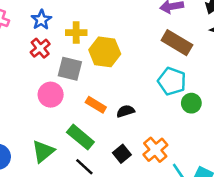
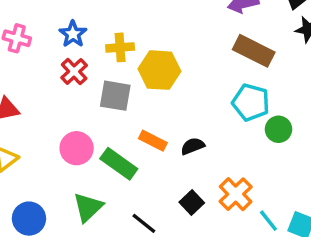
pink circle: (51, 95) -> (77, 148), moved
green rectangle: (80, 137) -> (119, 164), moved

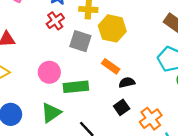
orange rectangle: (153, 141) -> (111, 66), moved
green rectangle: (119, 164) -> (76, 87), turned -50
black square: (192, 203) -> (122, 107), moved

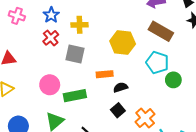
yellow hexagon: (112, 28) -> (123, 43), moved
orange rectangle: (111, 66) -> (105, 74), turned -35

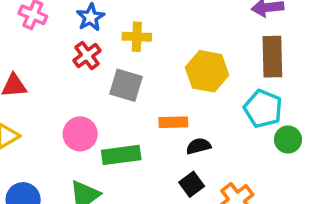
brown rectangle: (161, 31) -> (272, 57), turned 55

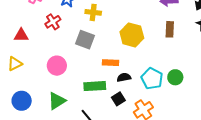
red cross: (87, 56) -> (53, 22), moved
brown rectangle: (272, 57) -> (170, 29), size x0.7
cyan pentagon: (263, 109) -> (152, 79), moved
green rectangle: (121, 155) -> (95, 86), moved

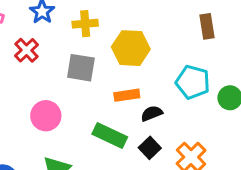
yellow hexagon: (132, 35) -> (131, 48), moved
cyan pentagon: (152, 79) -> (193, 82), moved
green rectangle: (95, 86) -> (110, 136), turned 40

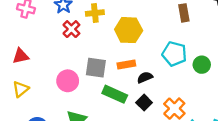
red cross: (26, 50) -> (71, 29), moved
gray square: (81, 68) -> (96, 68), moved

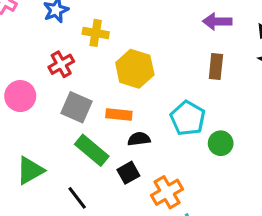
red cross: (71, 29) -> (61, 64), moved
pink circle: (68, 81) -> (20, 96), moved

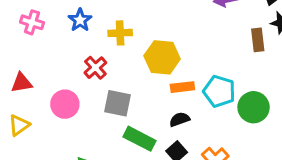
brown rectangle: (216, 66) -> (258, 40), moved
orange rectangle: (119, 115) -> (182, 87), moved
green circle: (221, 143) -> (254, 107), size x1.4

